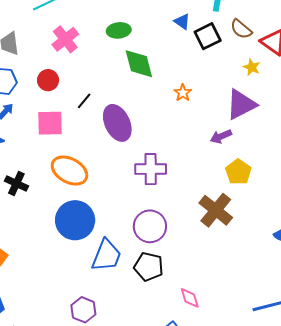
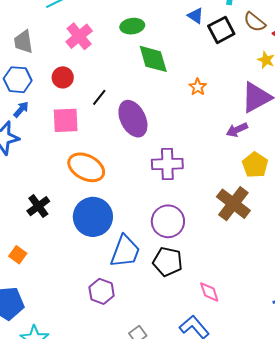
black cross: (16, 183) -> (38, 206), moved, turned 30
purple hexagon: (83, 310) -> (102, 291), moved

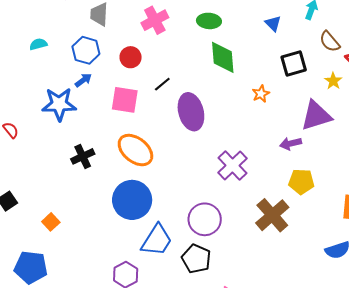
black square: (221, 30) -> (294, 63), moved
purple cross: (167, 164) -> (232, 166), moved, turned 36
yellow pentagon: (255, 165) -> (301, 182), turned 30
black cross: (38, 206) -> (83, 156), moved

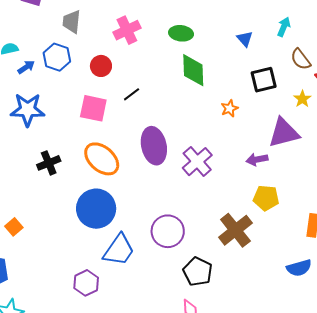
blue arrow: (83, 80) -> (26, 67), moved
purple ellipse: (191, 112) -> (154, 146), moved
purple cross: (232, 166) -> (197, 162), moved
black pentagon: (196, 259) -> (198, 272), moved

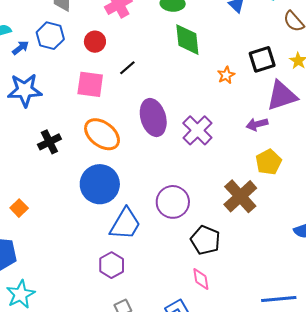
black square: (264, 80) -> (262, 59), moved
yellow pentagon: (266, 198) -> (269, 162), turned -30
purple hexagon: (86, 283) -> (112, 265), moved

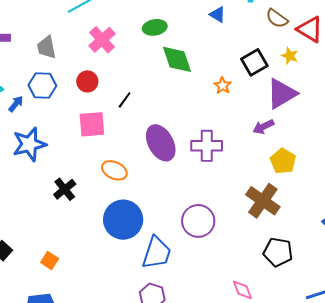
purple cross: (197, 130) -> (207, 146), turned -32
orange ellipse: (102, 134) -> (114, 170), size x0.7
black pentagon: (205, 240) -> (278, 252), moved

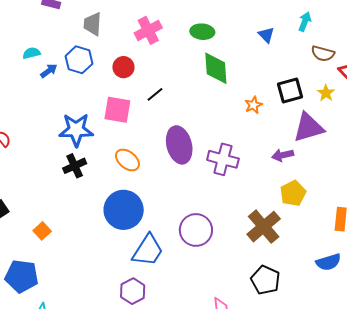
brown semicircle: (277, 18) -> (323, 54), turned -35
blue star: (29, 144) -> (76, 130), moved

